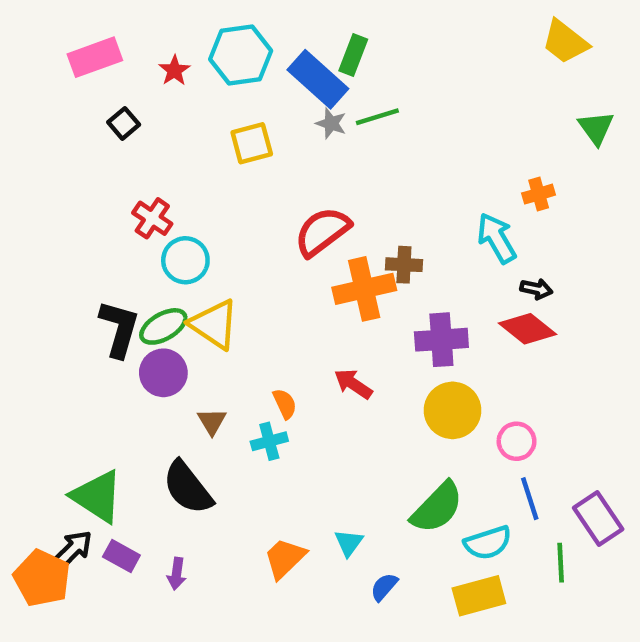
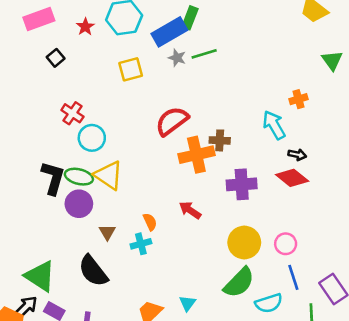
blue rectangle: (318, 79) -> (169, 32), turned -72
green ellipse: (163, 326) -> (79, 177), turned 44
yellow circle: (453, 410) -> (244, 242), moved

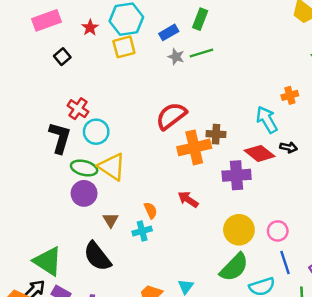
green rectangle: (190, 18) -> (200, 19), moved
blue rectangle: (169, 32) -> (169, 32), size x0.6
yellow square: (131, 69) -> (124, 47), moved
black L-shape: (53, 178) -> (60, 138), moved
red diamond: (292, 178) -> (260, 153), moved

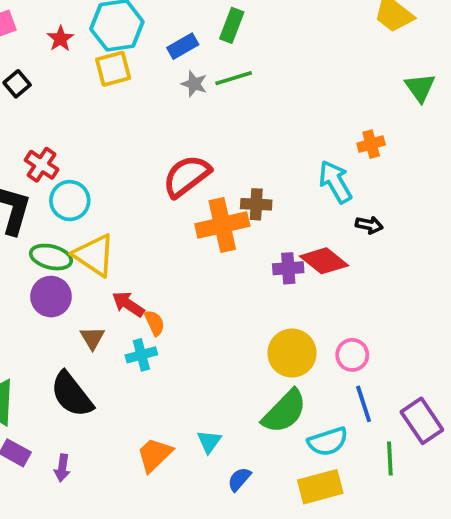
red diamond: (260, 153) -> (324, 261), moved
purple cross: (237, 175) -> (288, 268), size x0.7
red arrow: (188, 199) -> (128, 304), moved

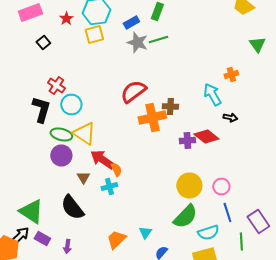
gray star: (194, 84) -> (137, 42), size x1.5
red arrow: (128, 304) -> (102, 160), size x1.4

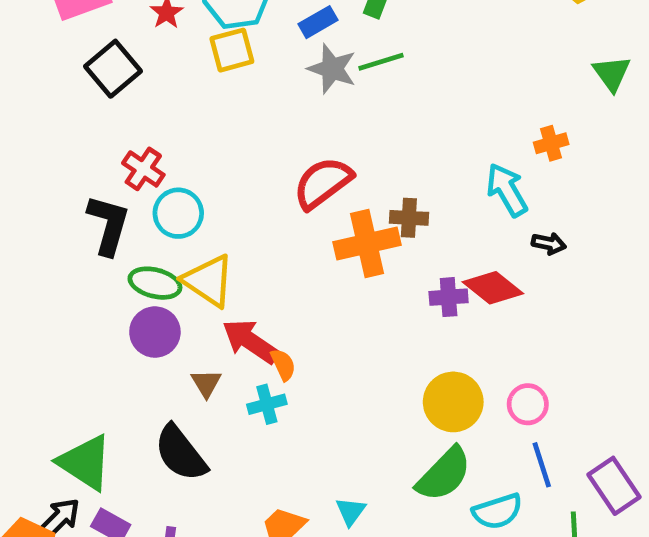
black square: (43, 42) -> (113, 69), size x1.6

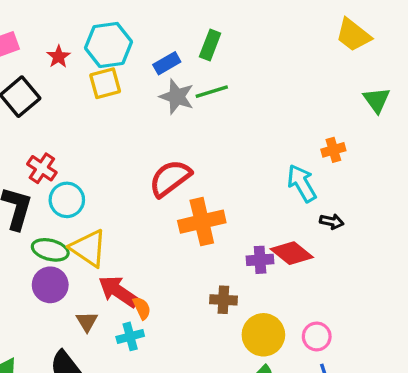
brown cross: (409, 218) -> (223, 300), moved

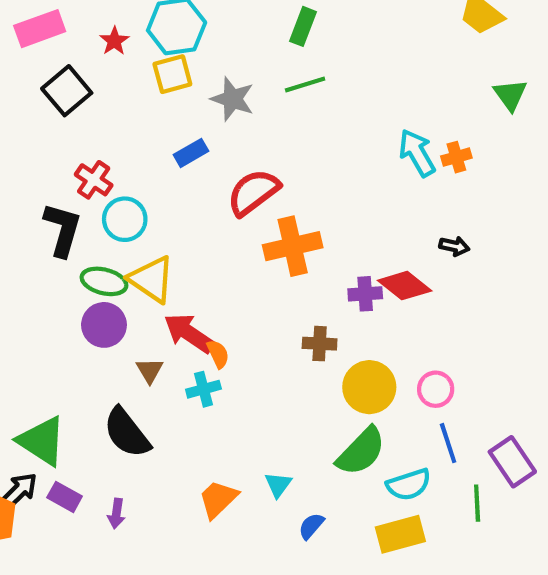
blue rectangle: (167, 63) -> (191, 153), moved
gray star: (177, 97) -> (233, 99), moved
cyan arrow: (302, 183) -> (417, 153), moved

